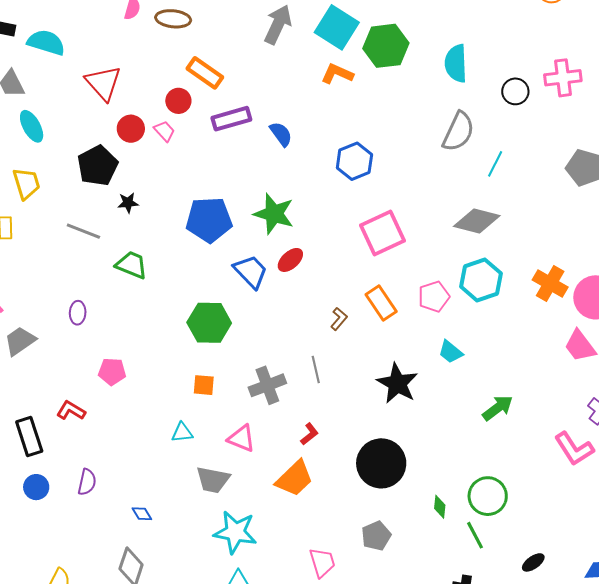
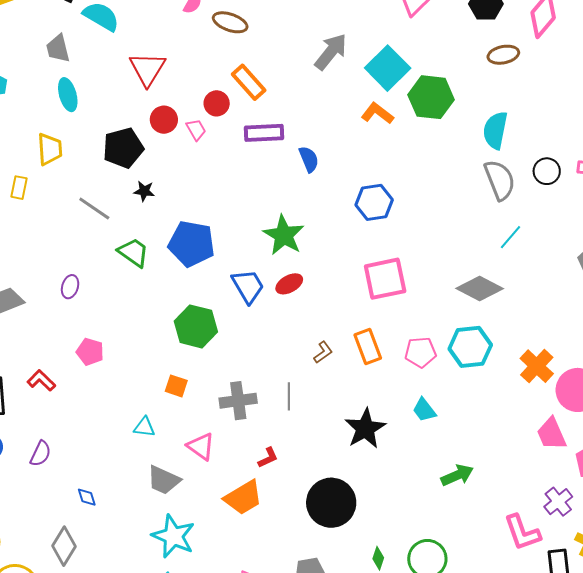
gray semicircle: (458, 132) -> (500, 180), moved, turned -60
blue pentagon: (209, 220) -> (192, 244), moved

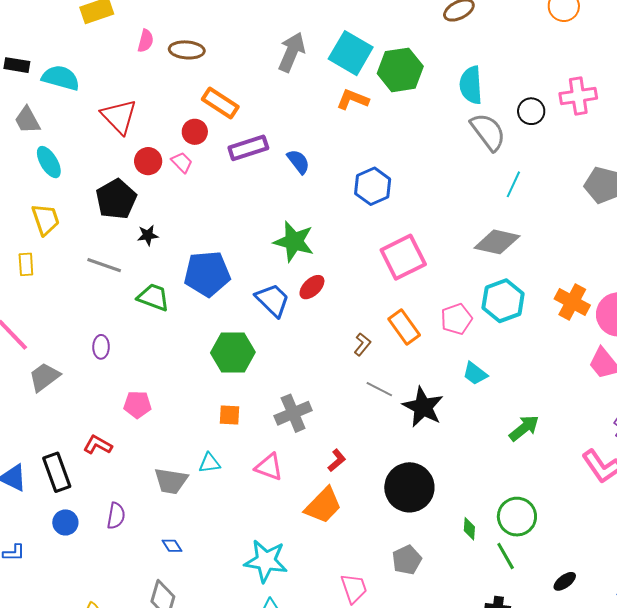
gray line: (289, 396) -> (379, 389), moved, turned -48
gray trapezoid: (164, 480) -> (171, 481), moved

